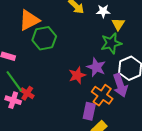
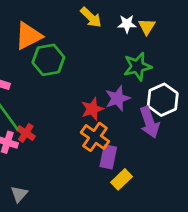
yellow triangle: (118, 24) -> (147, 27), moved
purple star: (96, 67) -> (118, 98), turned 30
orange cross: (102, 95) -> (95, 137), moved

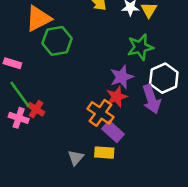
red star: (92, 109) -> (117, 97), moved
purple rectangle: (108, 157) -> (113, 131), turned -60
yellow rectangle: (122, 179) -> (104, 153), moved, turned 48
gray triangle: (19, 194) -> (76, 158), moved

